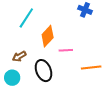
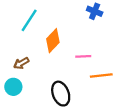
pink line: (66, 50) -> (83, 56), moved
black ellipse: (44, 71) -> (61, 94), moved

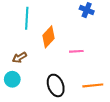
cyan line: (29, 20) -> (27, 18), turned -30
orange line: (101, 76) -> (93, 85), moved

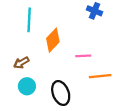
cyan circle: (12, 79) -> (27, 86), moved
orange line: (93, 85) -> (100, 76), moved

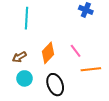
orange diamond: (53, 40) -> (48, 53), moved
pink line: (83, 56) -> (76, 51), turned 56

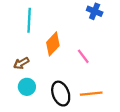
orange diamond: (48, 53) -> (53, 44), moved
orange line: (91, 69) -> (91, 94), moved

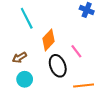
cyan line: (29, 20) -> (27, 18), turned -30
black ellipse: (61, 94) -> (58, 66), moved

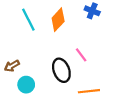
orange diamond: (48, 40) -> (58, 20), moved
brown arrow: (19, 58) -> (12, 66), moved

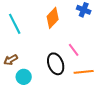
cyan line: (28, 20) -> (15, 24), moved
orange line: (89, 91) -> (84, 72), moved

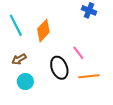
orange diamond: (53, 18) -> (43, 31), moved
brown arrow: (11, 60) -> (19, 59), moved

